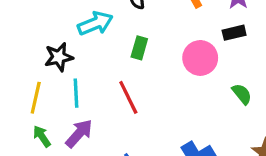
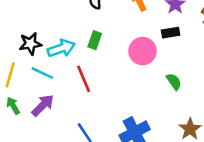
cyan arrow: (95, 23) -> (61, 48), moved
cyan line: (76, 93) -> (42, 73), turned -65

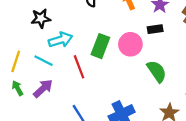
green rectangle: (95, 40) -> (100, 46), moved, size x1.5
black star: (30, 44) -> (41, 18), moved
green semicircle: (174, 82) -> (157, 71), size x1.5

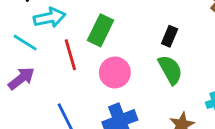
black rectangle: (155, 29) -> (170, 36), moved, turned -64
pink circle: (130, 44) -> (115, 73), moved

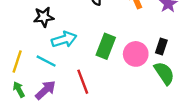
red line: (70, 55) -> (83, 82), moved
pink circle: (115, 73) -> (136, 54), moved

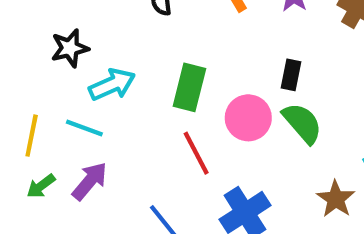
pink circle: (136, 54) -> (248, 118), moved
red line: (83, 82) -> (196, 153), moved
green arrow: (19, 89) -> (41, 186), turned -91

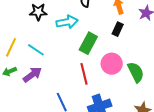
black rectangle: (291, 75) -> (118, 29), moved
cyan arrow: (112, 85) -> (67, 22), moved

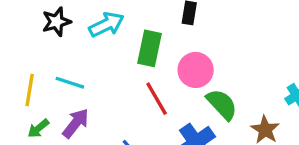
green semicircle: (136, 72) -> (222, 104), moved

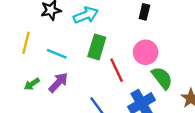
green rectangle: (150, 48) -> (97, 47), moved
yellow line: (30, 90) -> (26, 43), moved

